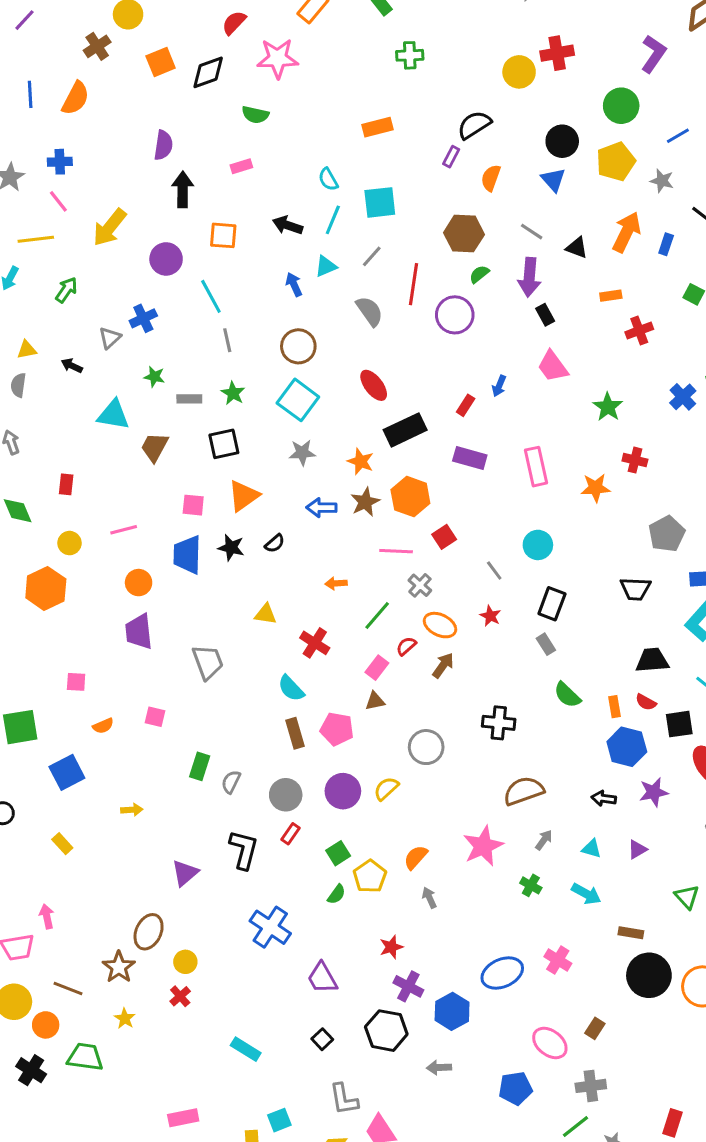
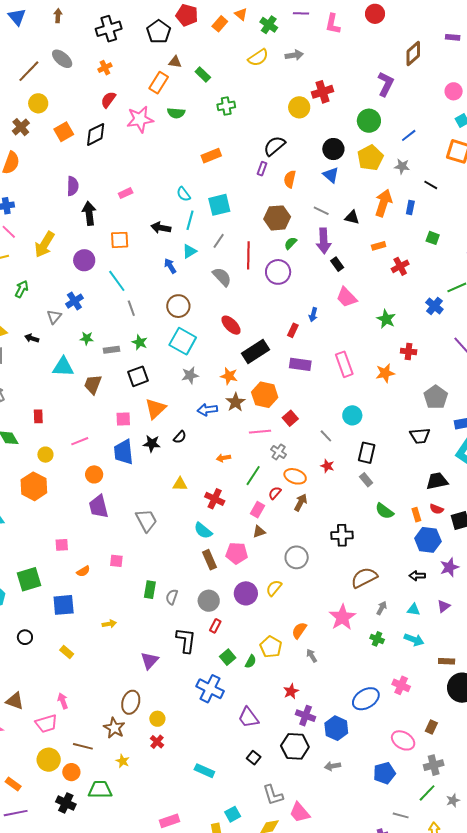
green semicircle: (255, 115) -> (176, 113), moved
blue square: (67, 772) -> (64, 605), turned 30
green square: (338, 853) -> (228, 657), moved

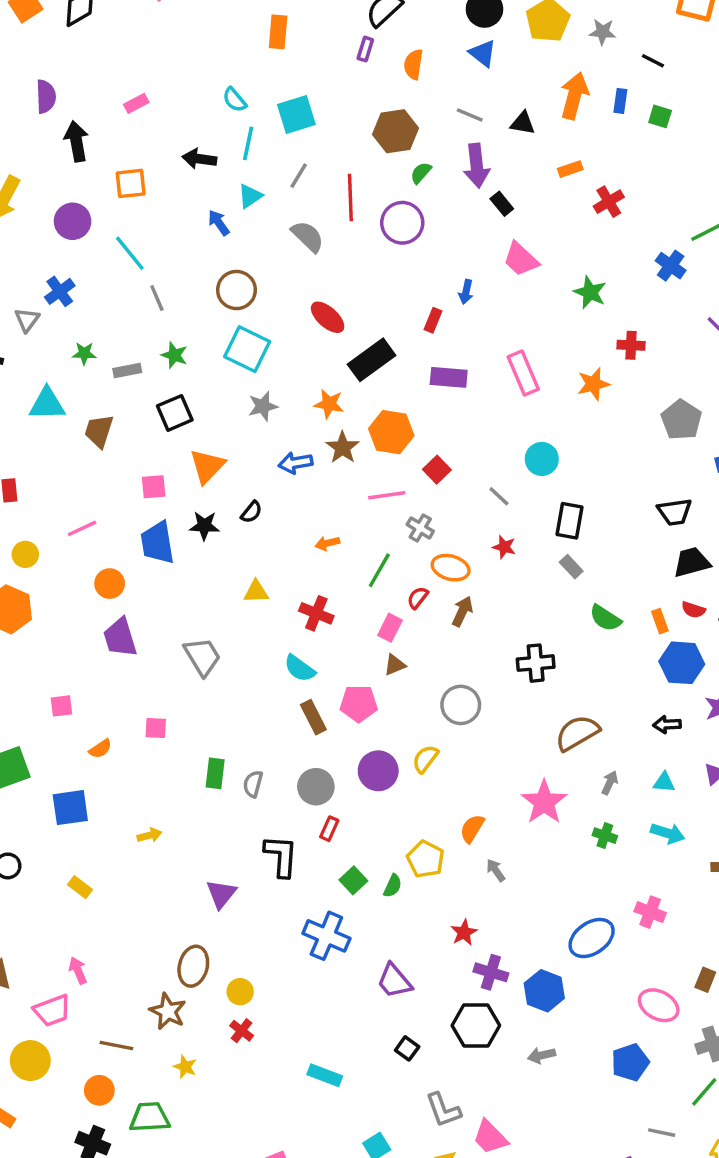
orange rectangle: (211, 156) -> (278, 32), turned -60
green square: (433, 238) -> (660, 116), moved
black trapezoid: (420, 436) -> (675, 512), moved
yellow circle: (49, 760) -> (30, 1061), moved

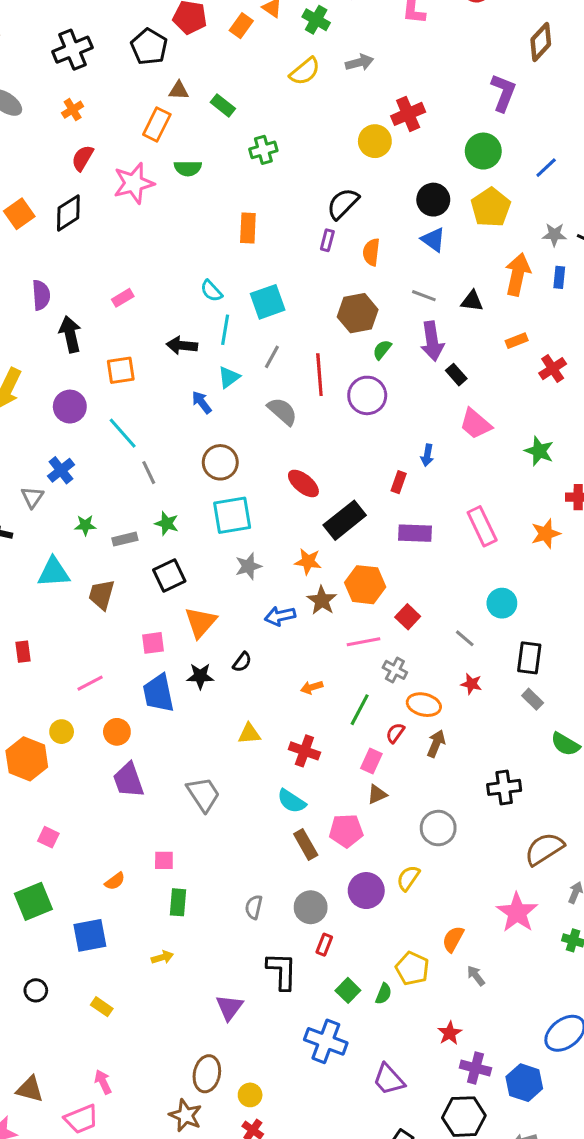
gray star: (603, 32) -> (554, 235), moved
cyan square: (247, 349) -> (232, 515), turned -33
yellow circle: (25, 554) -> (62, 732), moved
pink square: (61, 706) -> (48, 837), moved, turned 35
green rectangle: (215, 773) -> (178, 902), moved

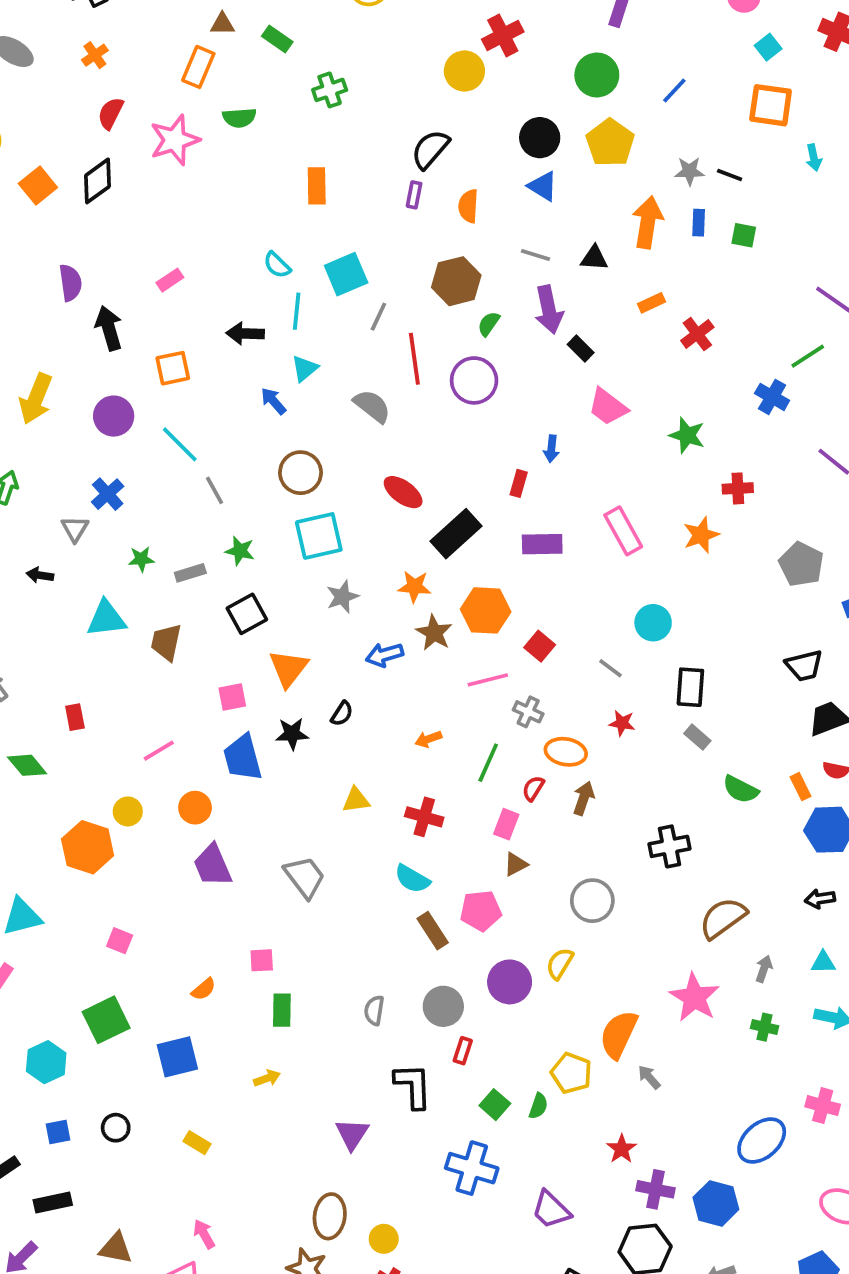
gray line: (272, 357) -> (378, 317), moved
orange semicircle: (453, 939) -> (619, 1034), size x1.5

